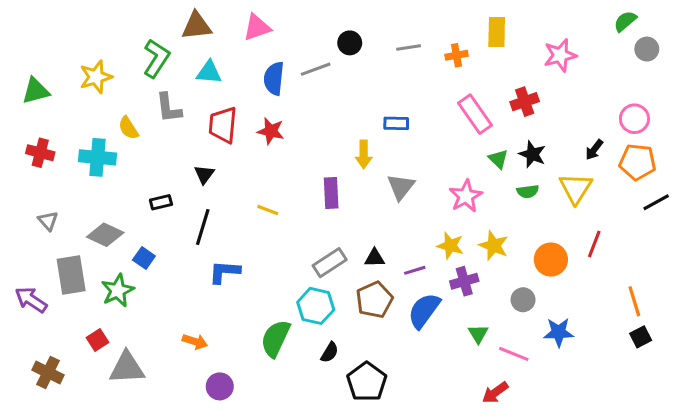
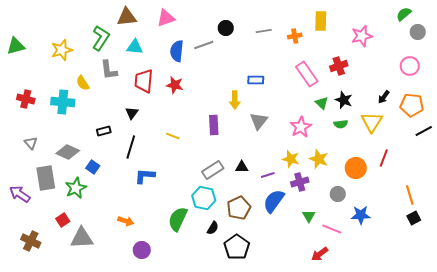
green triangle: (36, 91) -> (16, 46), moved
pink circle: (634, 119) -> (410, 66), moved
brown pentagon: (374, 300) -> (239, 208), moved

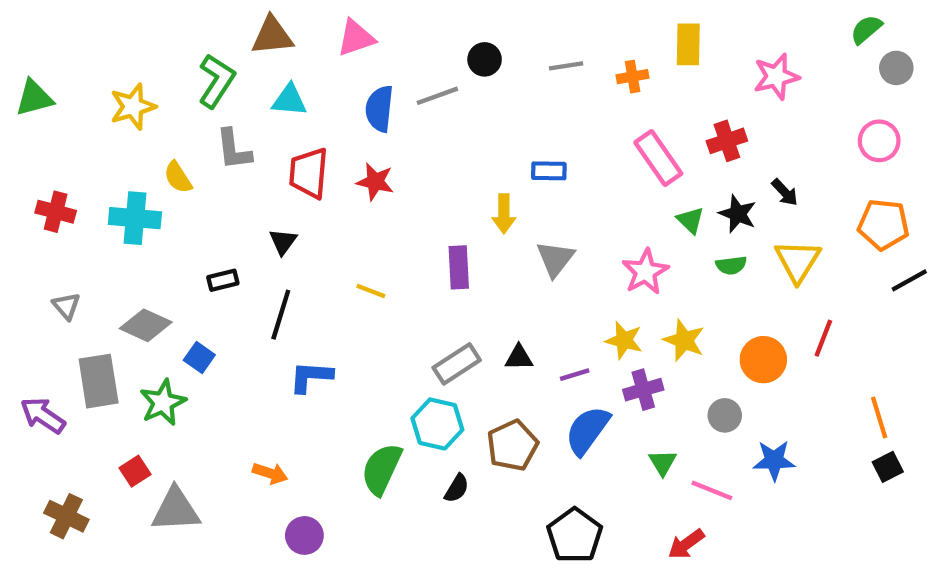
black arrow: (384, 97) -> (785, 192), moved, turned -80
black pentagon: (237, 247) -> (575, 535), moved

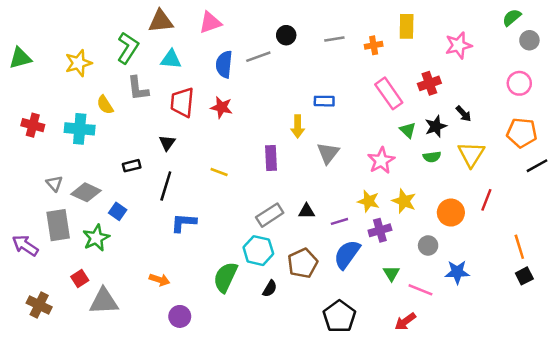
black star: (738, 214) -> (436, 126), turned 30
gray triangle: (66, 306) -> (54, 183), moved

